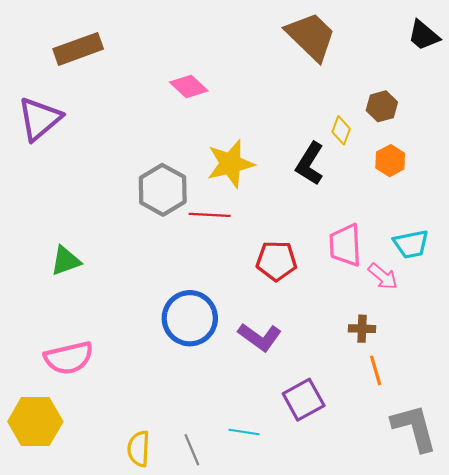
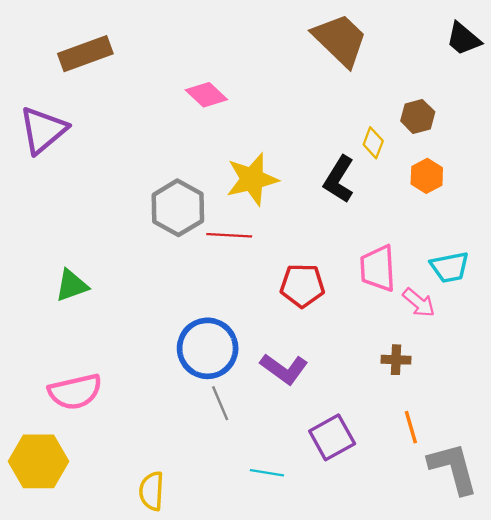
orange line: (376, 370) -> (411, 427), moved
gray line: (192, 450) -> (220, 403), moved

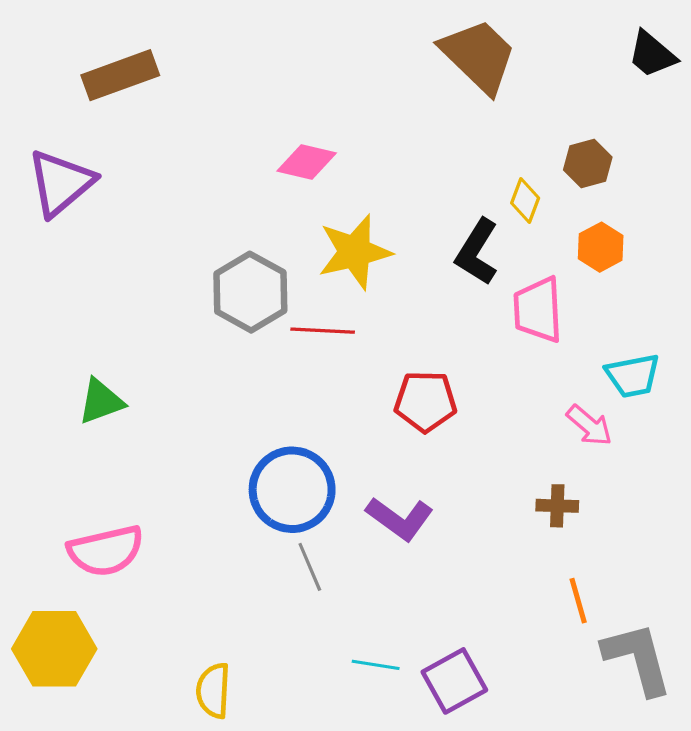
pink diamond: (206, 95) -> (307, 162), moved, turned -30
pink trapezoid: (378, 268) -> (538, 310), moved
purple square: (332, 437) -> (454, 681), moved

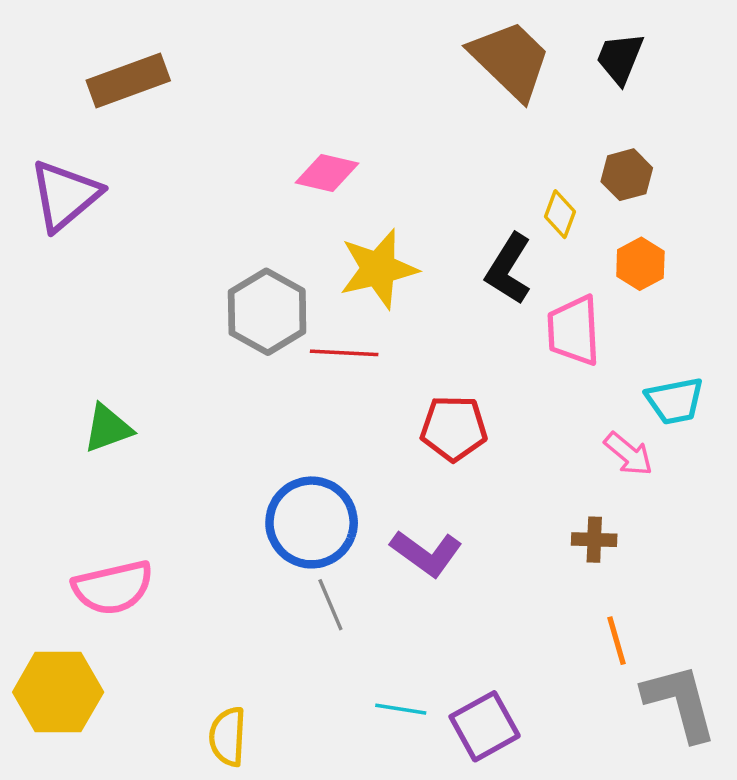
black trapezoid: (652, 54) -> (620, 58), moved, turned 72

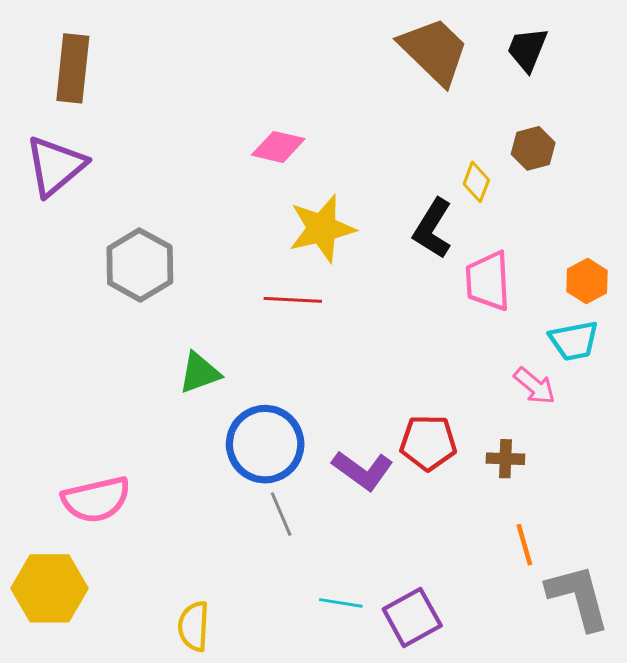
brown rectangle: (128, 80) -> (73, 68), moved, turned -64
orange hexagon: (640, 264) -> (587, 281), moved
gray hexagon: (267, 312) -> (140, 265), moved
green triangle: (108, 428) -> (200, 373), moved
red pentagon: (454, 428) -> (428, 443), moved

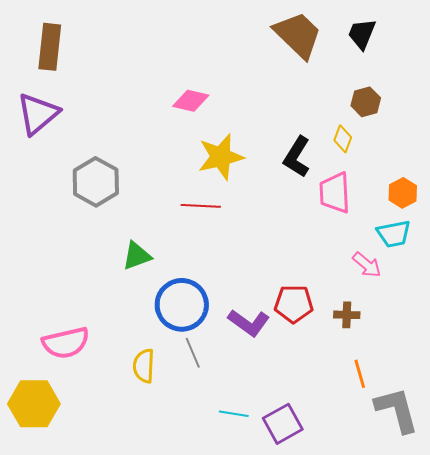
yellow diamond: (476, 182) -> (343, 139), moved
yellow semicircle: (194, 626) -> (144, 366), moved

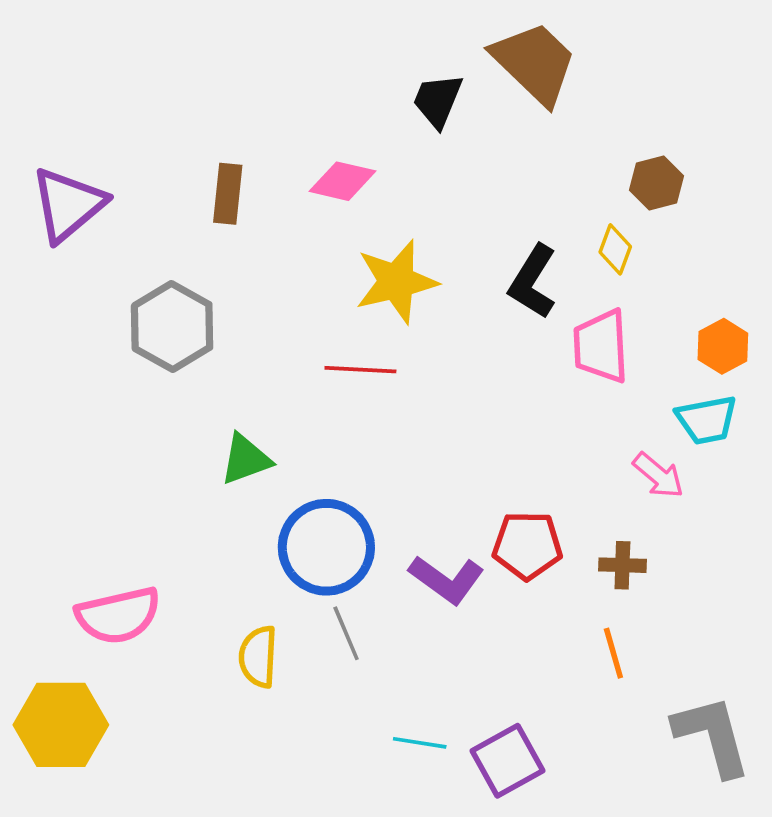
black trapezoid: (362, 34) -> (438, 100), moved
brown rectangle: (50, 47) -> (228, 194), moved, size x0.7
orange line: (360, 374) -> (613, 653), moved

